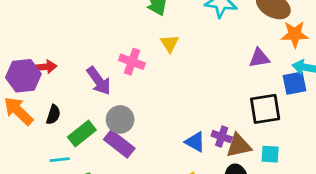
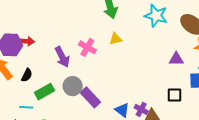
yellow triangle: (170, 43) -> (116, 39), turned 40
black square: (265, 109) -> (174, 95), size x0.7
purple rectangle: (119, 144) -> (90, 97), moved

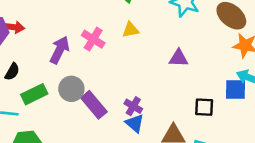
purple arrow: (62, 57) -> (60, 50), turned -130
purple triangle: (176, 59) -> (179, 58), moved
purple cross: (141, 109) -> (133, 106), moved

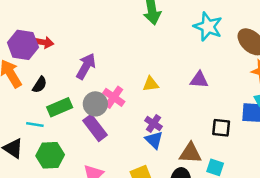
yellow triangle: (131, 30) -> (151, 84), moved
pink cross: (93, 39) -> (114, 97), moved
purple rectangle: (94, 105) -> (95, 128), moved

